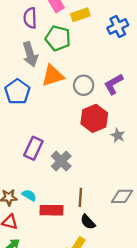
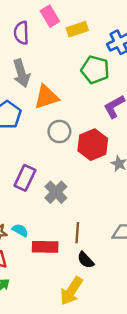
green pentagon: (58, 38) -> (95, 70), moved
gray circle: (84, 85) -> (59, 132), moved

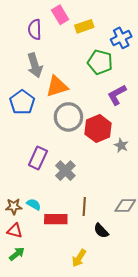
gray circle: (59, 132) -> (68, 117), size x1.4
black semicircle: (86, 260) -> (101, 231), moved
yellow arrow: (71, 291) -> (79, 258), size x0.7

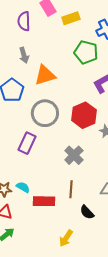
gray arrow: (35, 65) -> (24, 55), size x0.7
gray circle: (68, 117) -> (45, 113), moved
gray cross: (65, 171) -> (74, 155), moved

